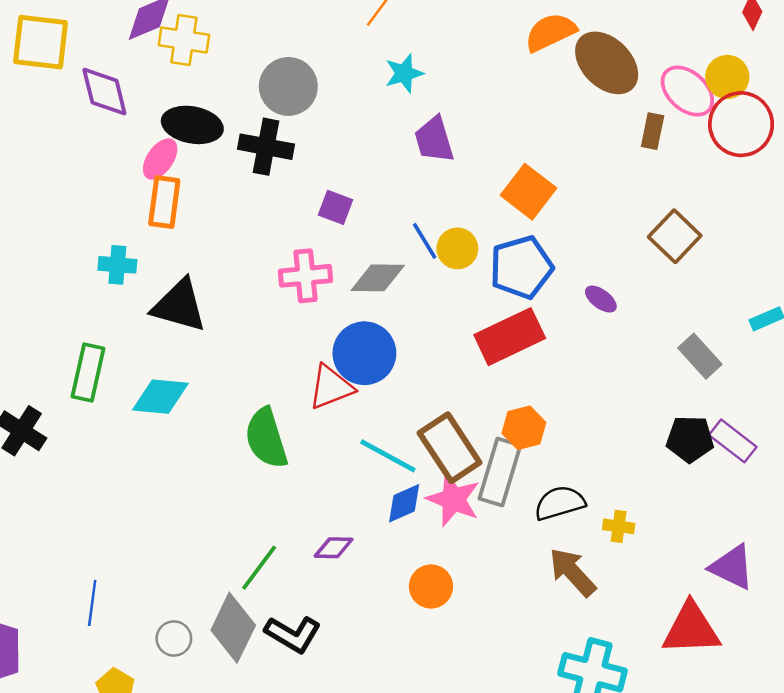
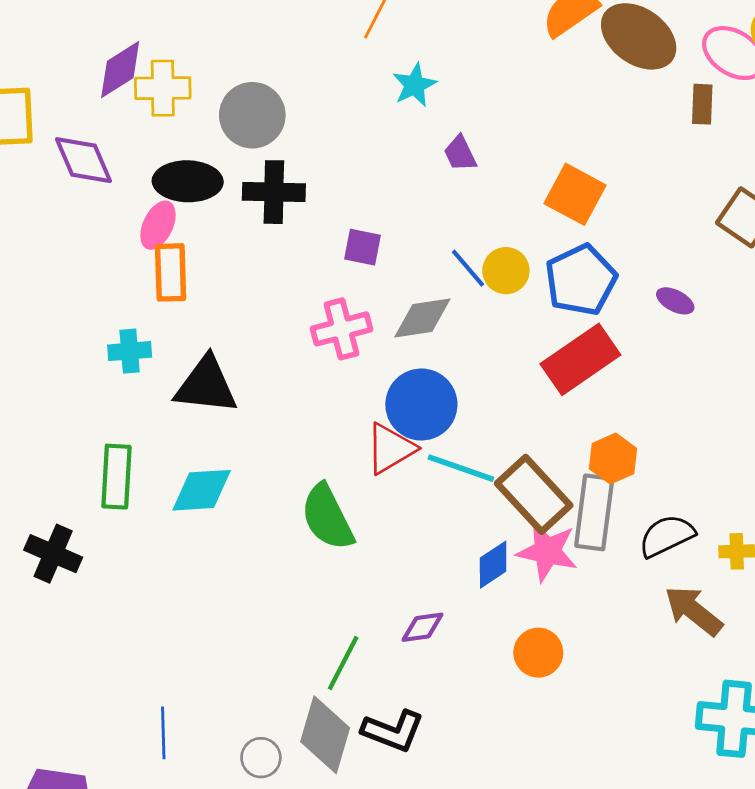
gray circle: (288, 86) -> (252, 115), moved
purple trapezoid: (434, 140) -> (460, 153), size x0.7
cyan line: (388, 456) -> (461, 468), moved

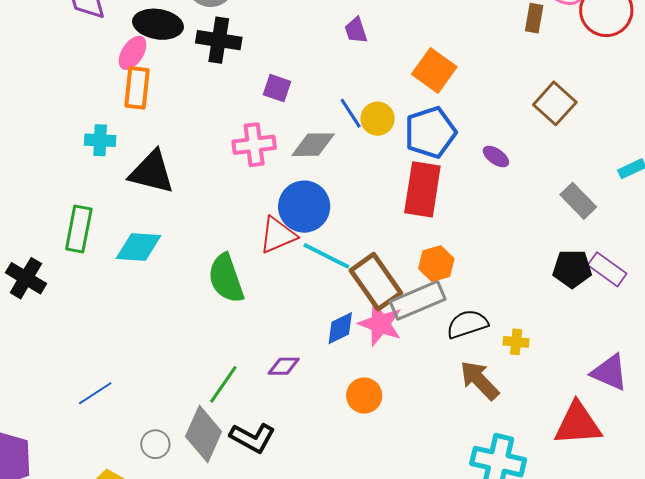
red rectangle: (580, 359) -> (422, 189), turned -54
gray rectangle: (594, 512) -> (418, 300), turned 52
blue line: (163, 733) -> (95, 393), moved, turned 51

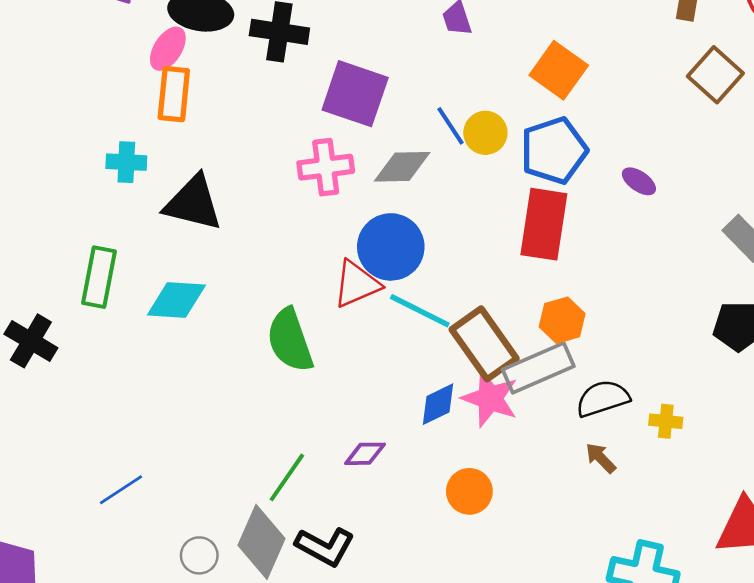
purple square: (277, 88) -> (355, 94), size x1.8
brown square: (555, 103) -> (715, 75), moved
brown arrow: (479, 380) -> (601, 458), moved, size x0.6

